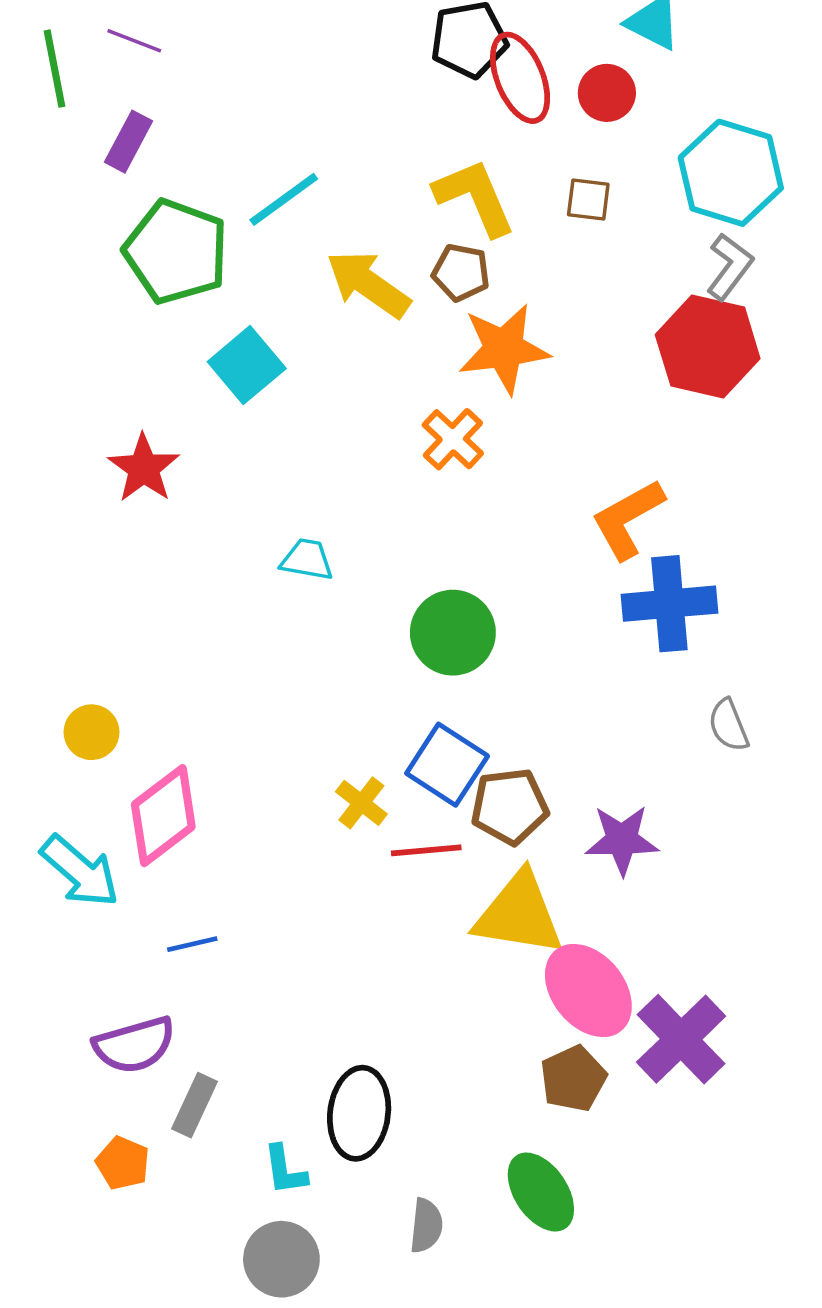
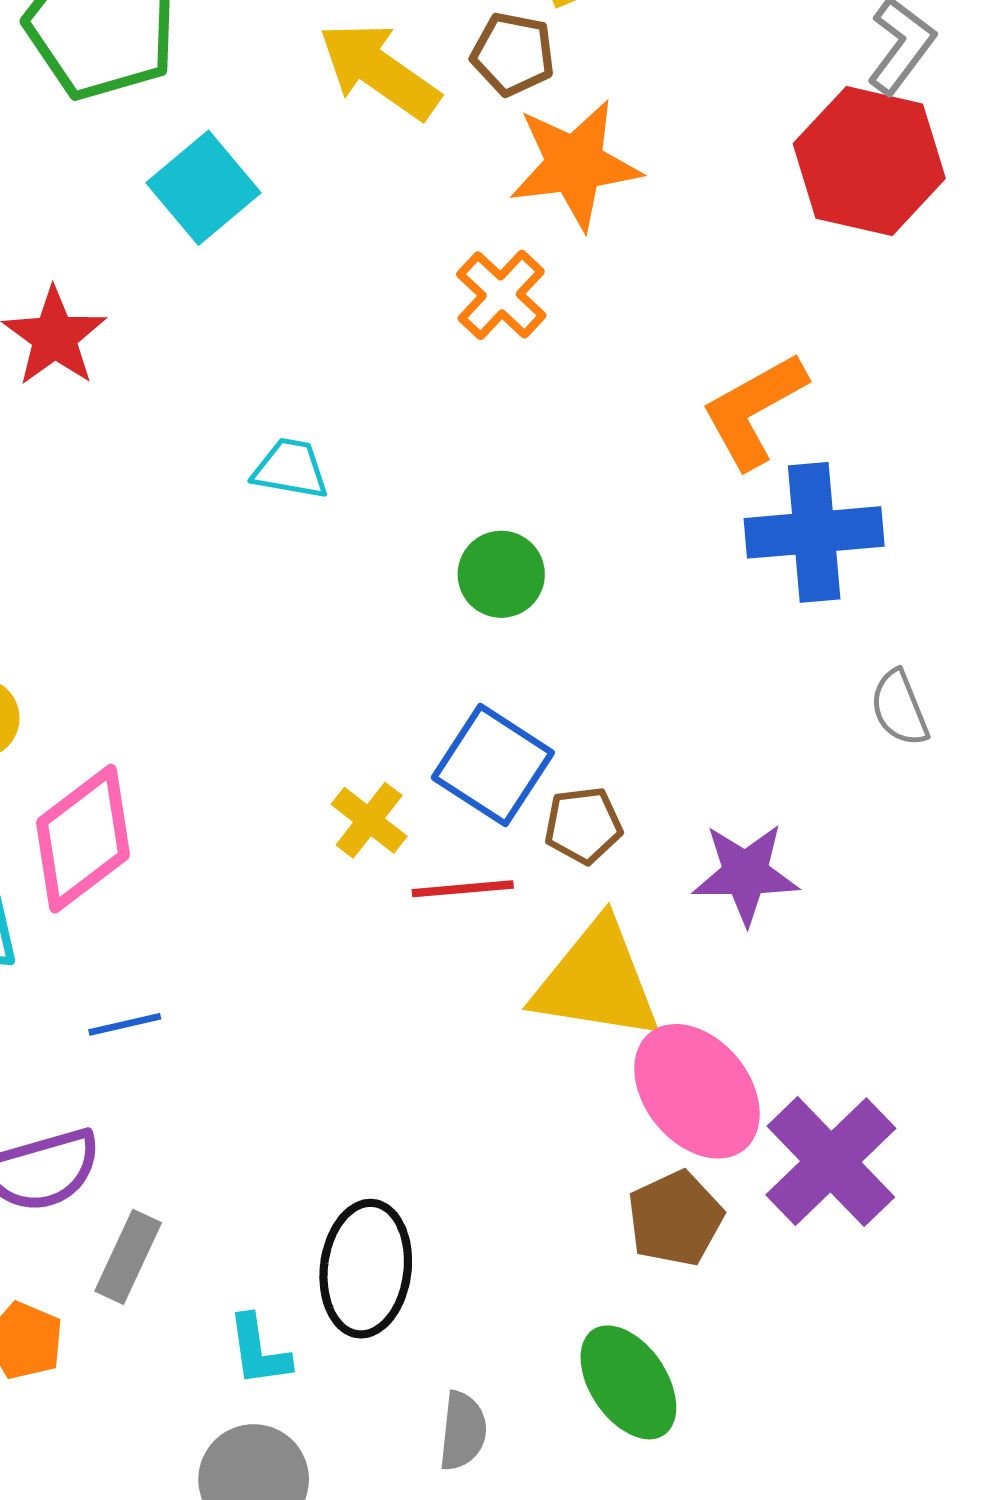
green circle: (453, 633) -> (501, 574), size x0.7
brown pentagon: (510, 806) -> (583, 825), size x0.7

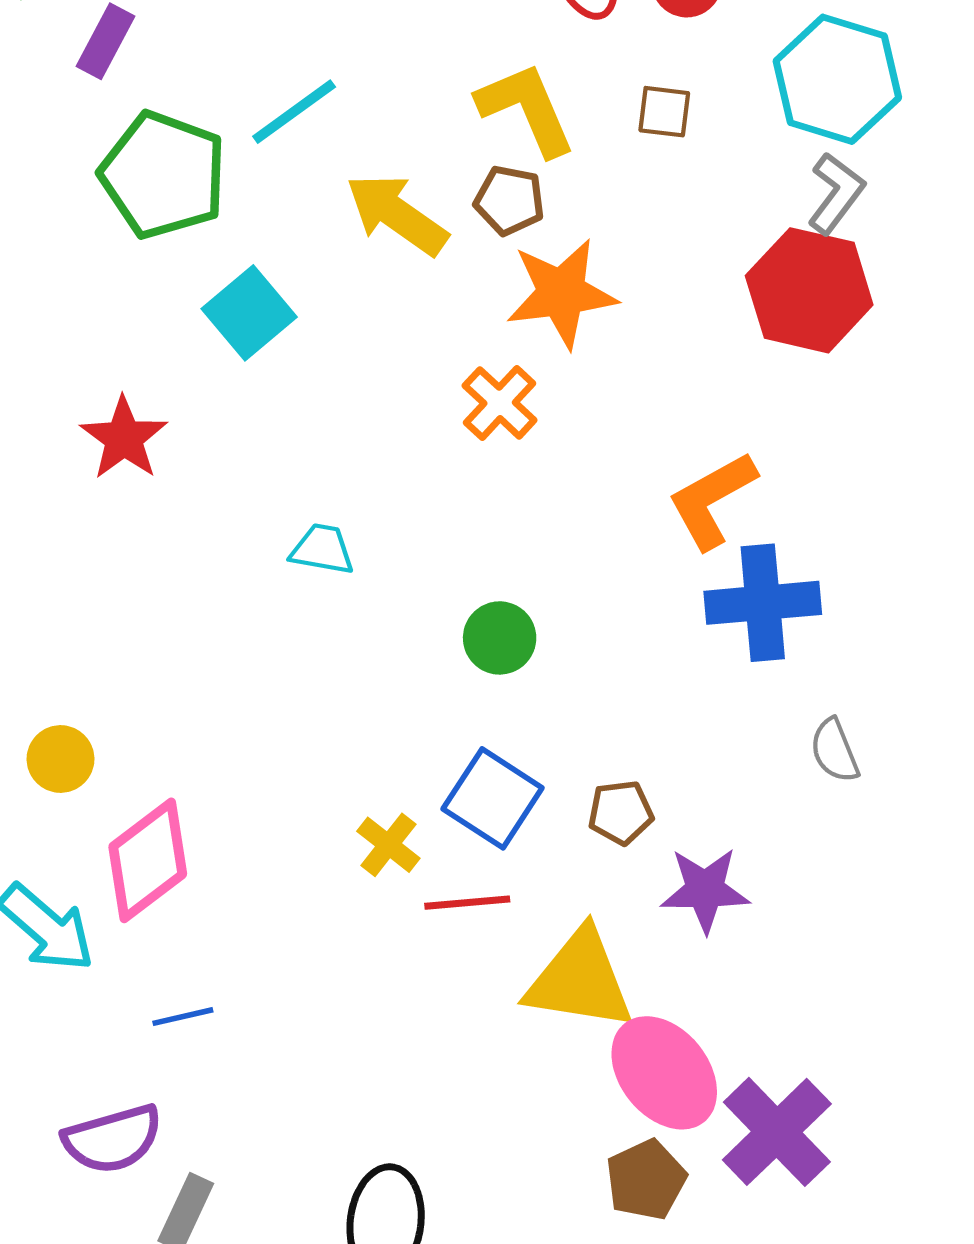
brown pentagon: (583, 825) -> (621, 812), moved

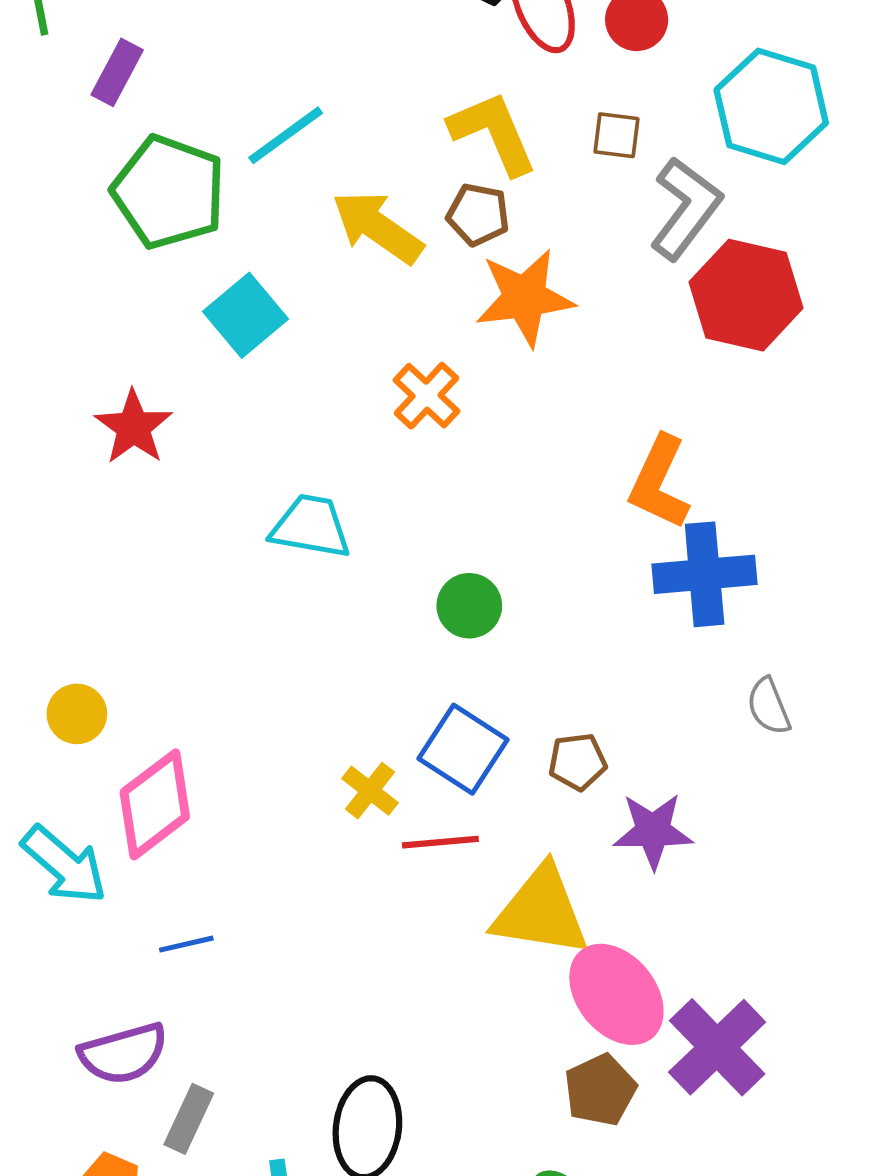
gray L-shape: (836, 193) -> (686, 208), moved, size x1.4
orange cross: (500, 403) -> (427, 396), moved
orange L-shape: (712, 500) -> (659, 482), turned -36
cyan trapezoid: (322, 549) -> (311, 526), size x1.4

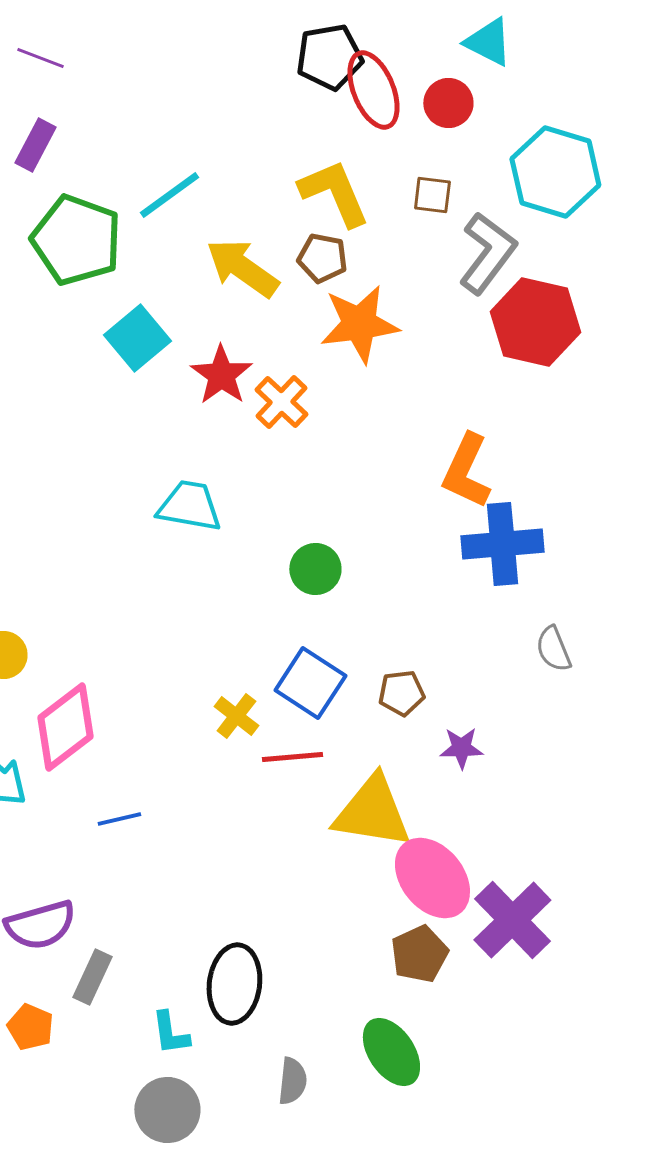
red star: (133, 427) -> (221, 375), moved
purple star: (653, 831) -> (461, 748), size x0.7
blue line: (186, 944) -> (119, 819), moved

